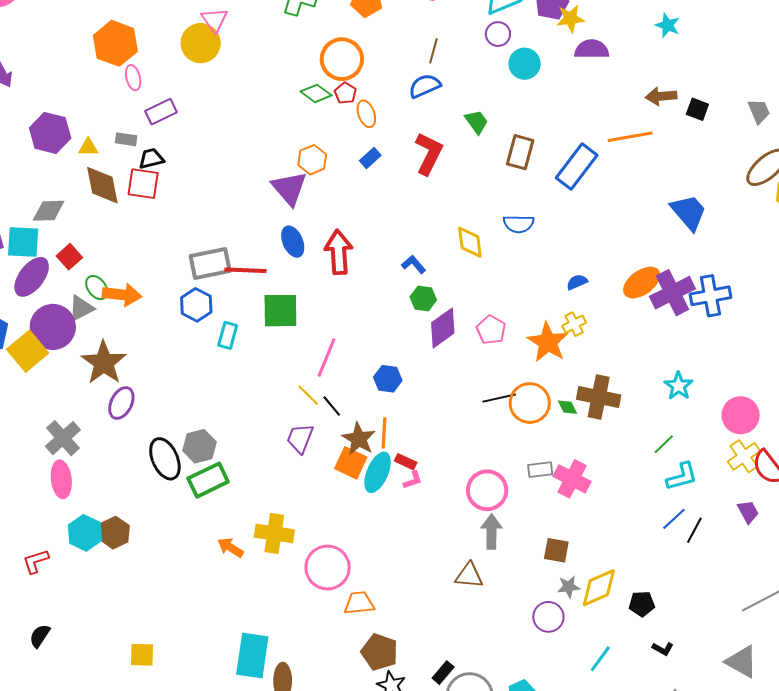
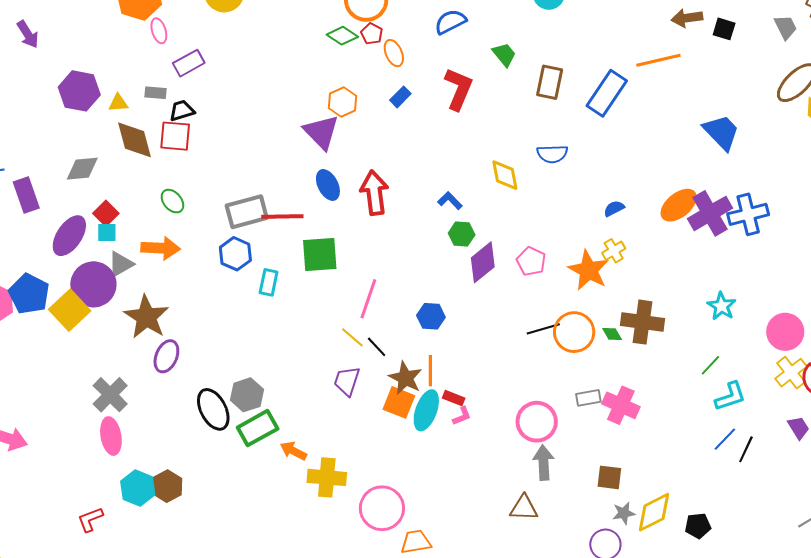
cyan square: (23, 242) -> (107, 233), moved, size x0.6
green ellipse: (97, 288) -> (172, 201), moved
orange arrow: (230, 548) -> (293, 451), moved

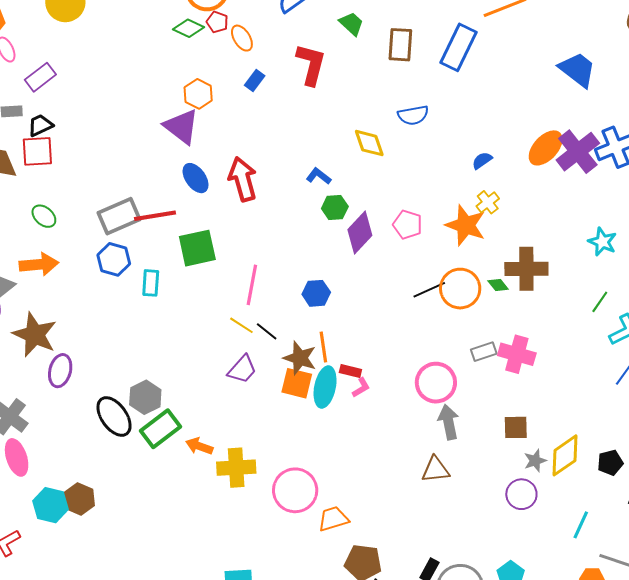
purple trapezoid: (347, 381) -> (242, 369), turned -148

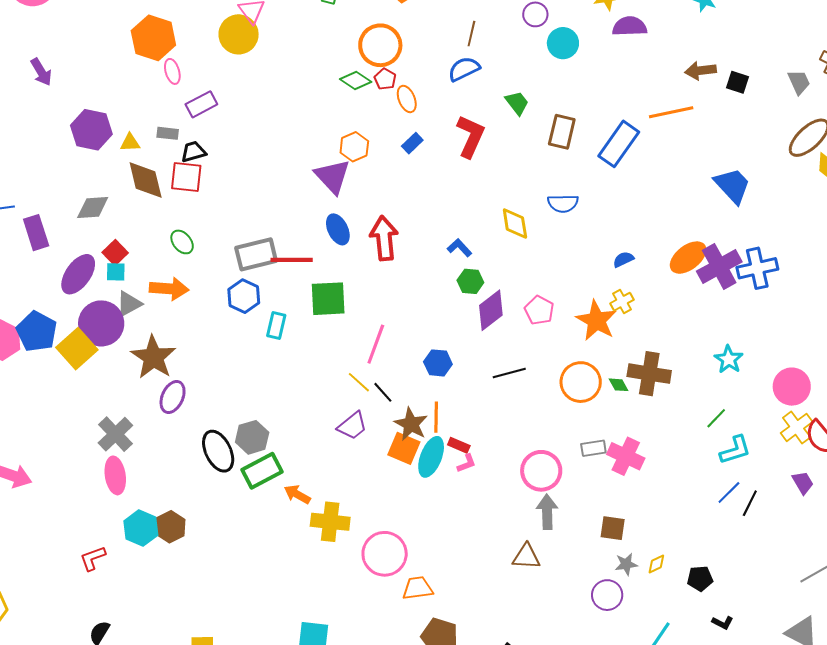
black line: (429, 290) -> (509, 373), moved
yellow diamond: (565, 455) -> (656, 564), size x0.5

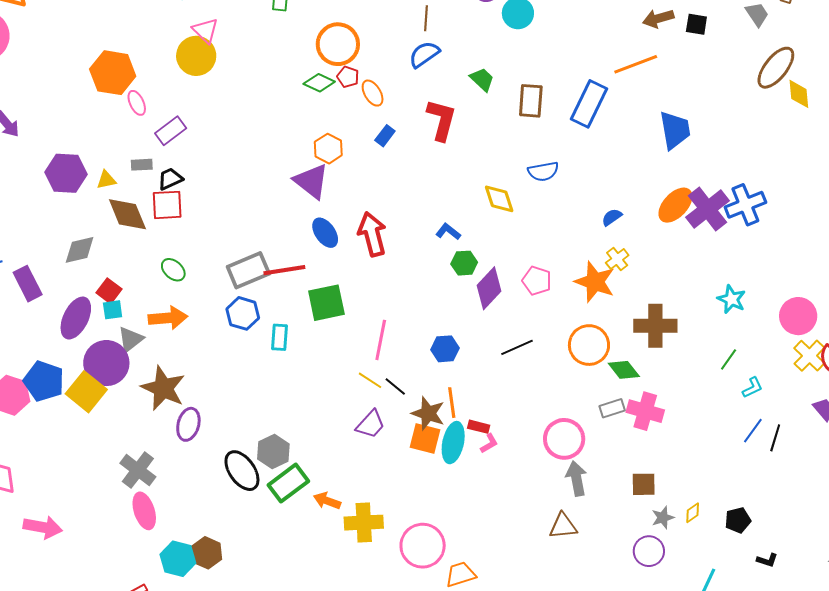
blue trapezoid: (732, 186) -> (675, 130), moved, turned 42
green diamond: (619, 385) -> (624, 370), moved, size x1.5
cyan L-shape: (735, 450) -> (752, 388), size x0.7

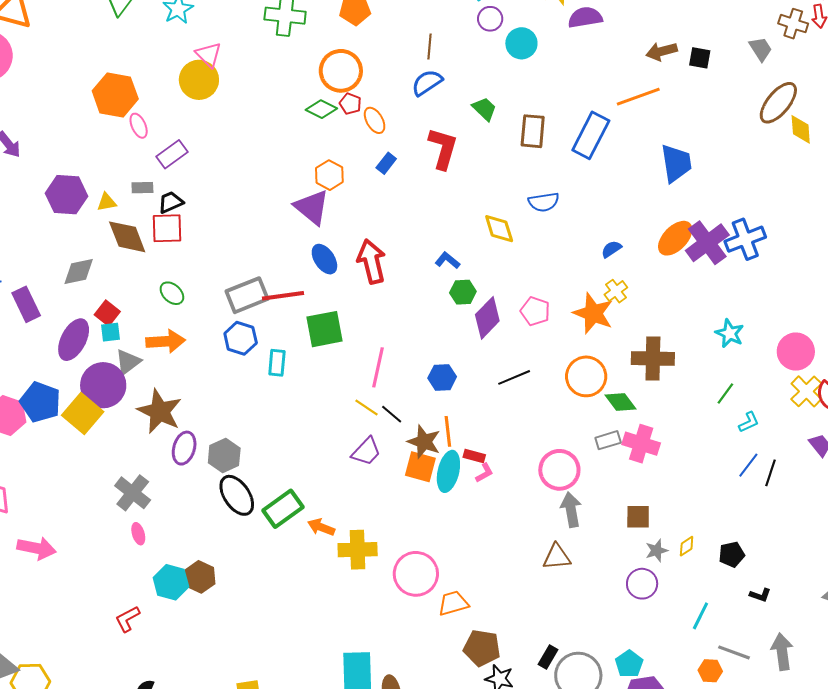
gray hexagon: (273, 452) -> (224, 456), moved
pink ellipse: (144, 511) -> (138, 534), size x0.6

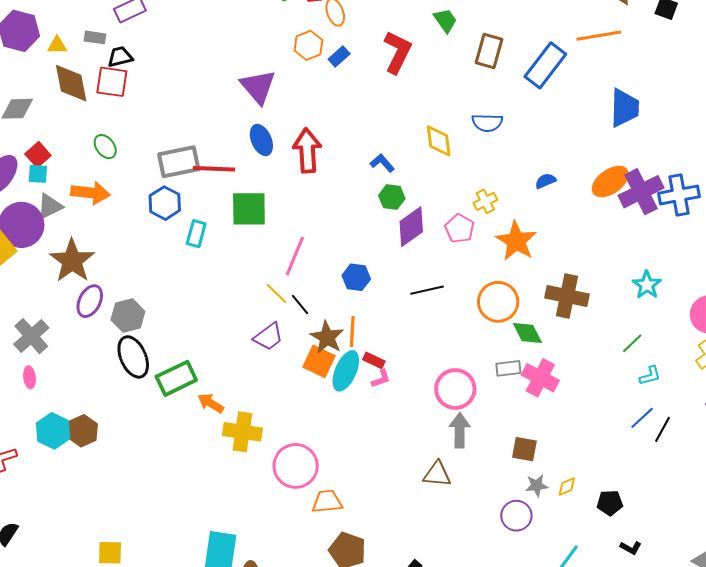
orange hexagon: (329, 175) -> (308, 45), moved
yellow cross: (616, 291) -> (485, 201), moved

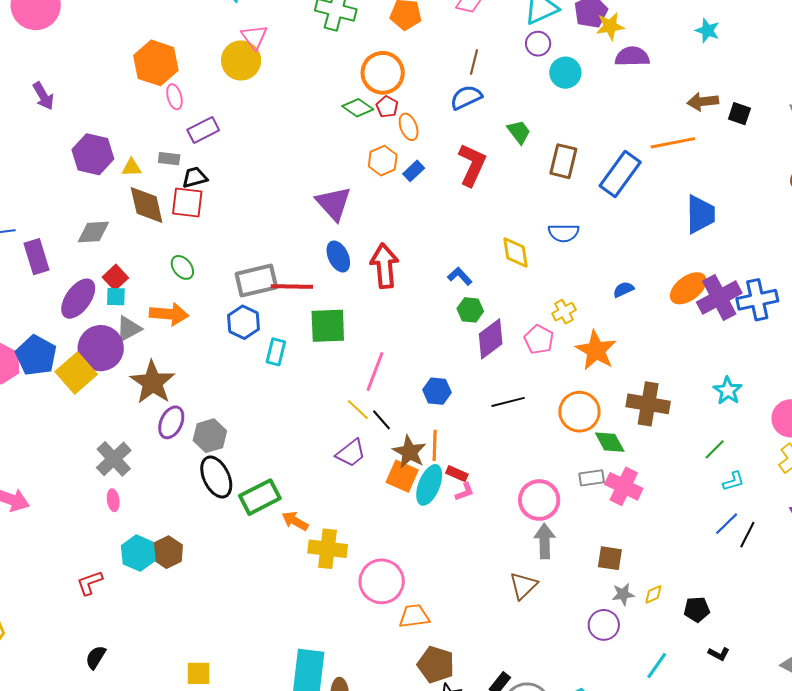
brown triangle: (437, 474) -> (523, 586), turned -48

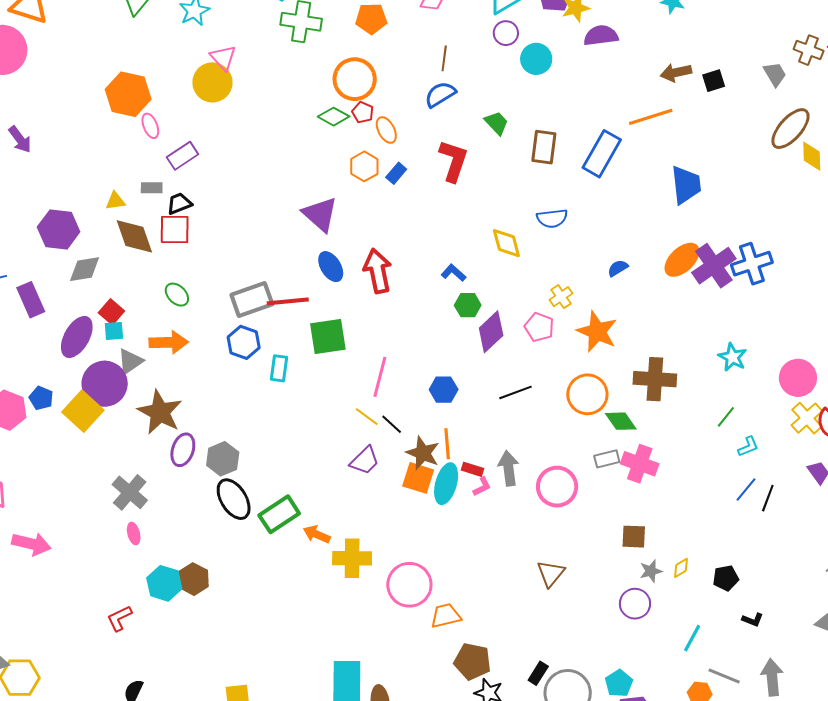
black square: (739, 114) -> (714, 81), turned -30
purple hexagon: (93, 154) -> (59, 229), moved
blue pentagon: (36, 355) -> (41, 398), size x0.6
gray arrow: (545, 541) -> (508, 468), moved

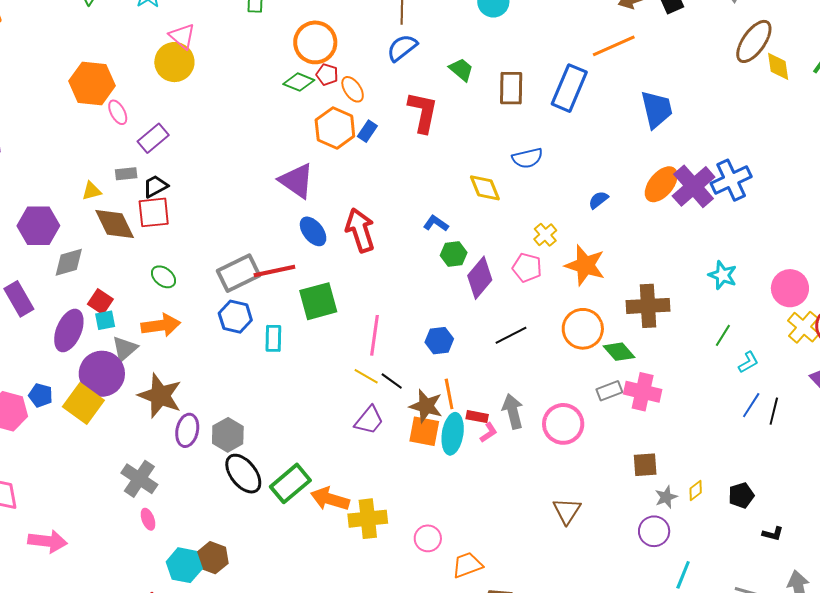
orange hexagon: (364, 166) -> (335, 128), size x1.4
orange arrow: (317, 534) -> (330, 499), size x1.4
pink circle: (409, 585) -> (428, 538), size x0.6
cyan line: (692, 638) -> (683, 575), moved

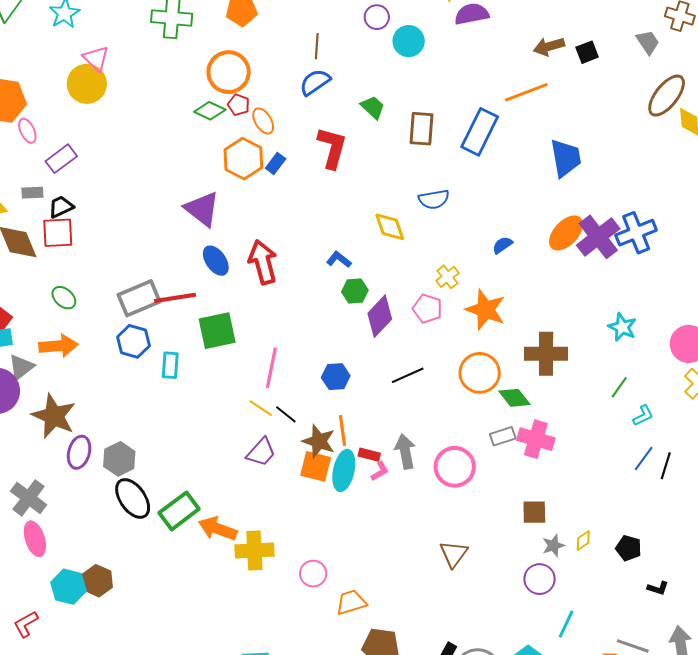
black pentagon: (741, 495) -> (629, 548), turned 30
pink ellipse: (148, 519) -> (35, 539), size x1.6

